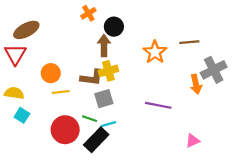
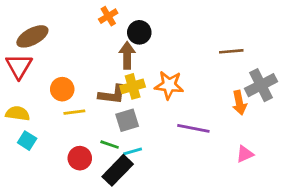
orange star: (155, 52) -> (169, 85), moved, turned -30
red circle: (65, 130) -> (80, 158), size x0.7
pink triangle: (193, 141) -> (245, 154), moved

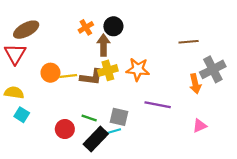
orange cross: (108, 16) -> (86, 27), moved
yellow line: (74, 112) -> (68, 76), moved
gray square: (127, 120) -> (119, 117), moved, turned 30
cyan line: (133, 151) -> (113, 131), moved

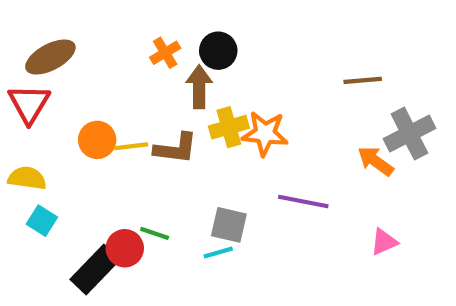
yellow cross: (108, 70) -> (229, 127), moved
orange arrow: (195, 84) -> (375, 161), turned 138
green line: (89, 118) -> (155, 233), moved
black rectangle: (96, 139) -> (95, 269), moved

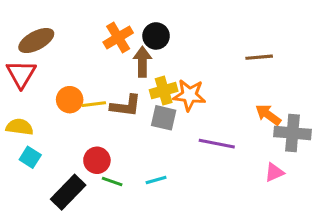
orange cross: (165, 53) -> (118, 37), size x1.4
gray cross: (409, 134) -> (292, 133), moved, turned 32
gray square: (229, 225) -> (164, 118), moved
green line: (155, 233) -> (112, 182), moved
red circle: (125, 248) -> (97, 160), moved

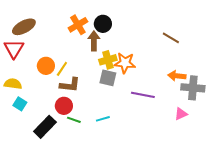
brown line: (259, 57) -> (171, 38), turned 36
yellow line: (94, 104) -> (62, 69), turned -49
brown L-shape: (126, 106) -> (70, 85), moved
orange arrow: (268, 115) -> (177, 76), turned -30

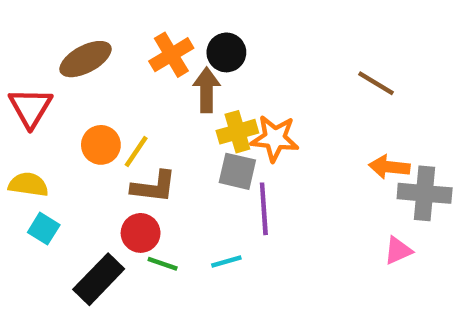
brown ellipse: (24, 27) -> (86, 59), moved
purple line: (143, 95) -> (264, 209), moved, turned 75

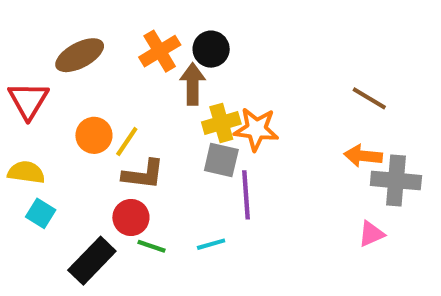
brown line: (376, 83) -> (369, 98), moved

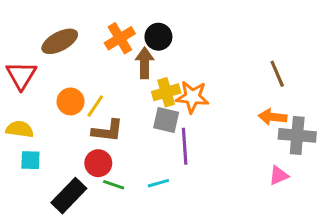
brown line: (369, 98) -> (277, 74), turned 36
cyan square: (41, 213) -> (30, 160), turned -30

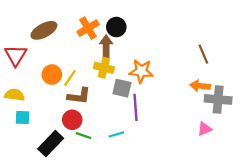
yellow cross: (166, 92) -> (104, 68), moved, turned 30

